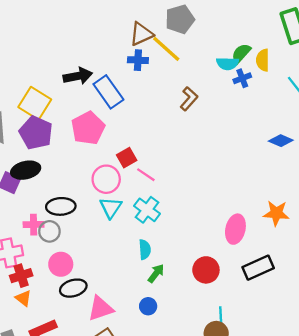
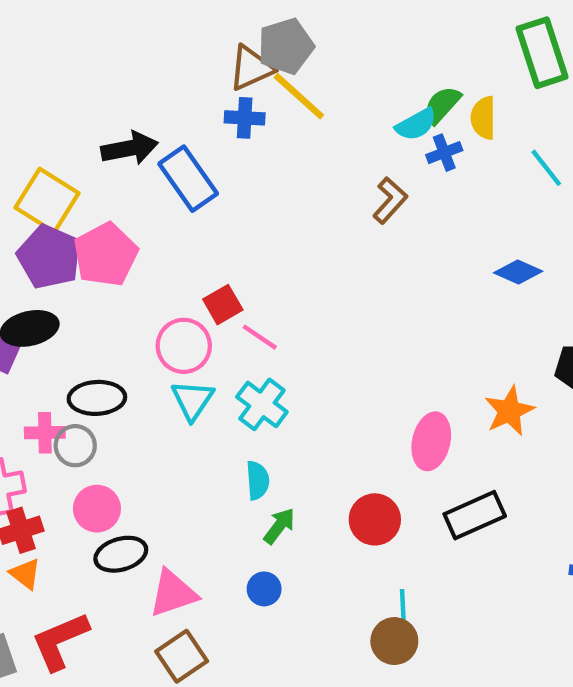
gray pentagon: (180, 19) -> (286, 46), moved
cyan semicircle: (228, 64) -> (416, 124), turned -30
brown L-shape: (189, 99) -> (390, 200), moved
pink pentagon: (88, 128) -> (106, 255), moved
orange star: (276, 213) -> (509, 411), turned -30

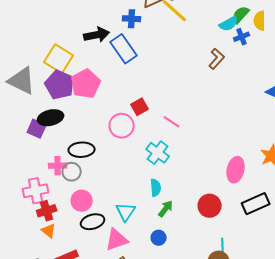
blue cross: (245, 118) -> (132, 19), moved
pink line: (260, 337) -> (172, 122), moved
cyan triangle: (192, 400) -> (126, 212), moved

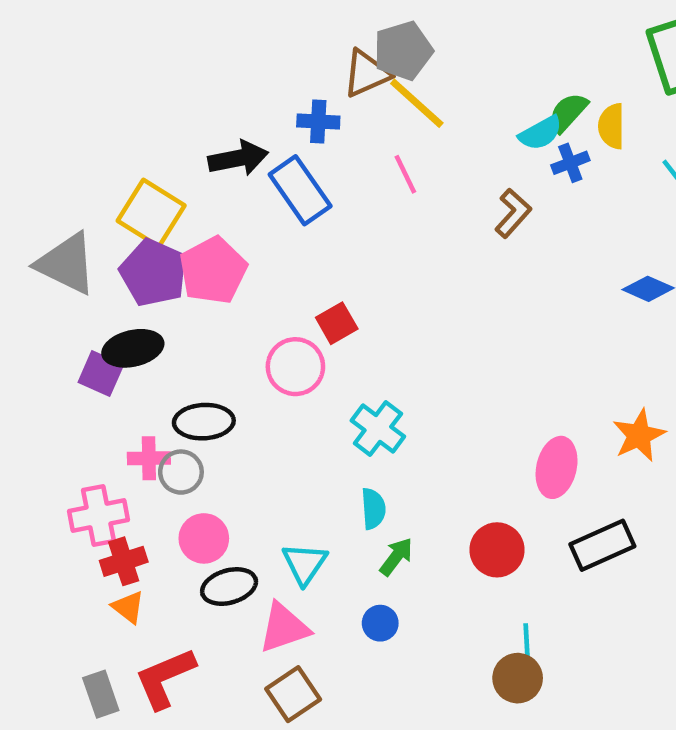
pink line: (172, 122) -> (405, 174), moved, turned 30

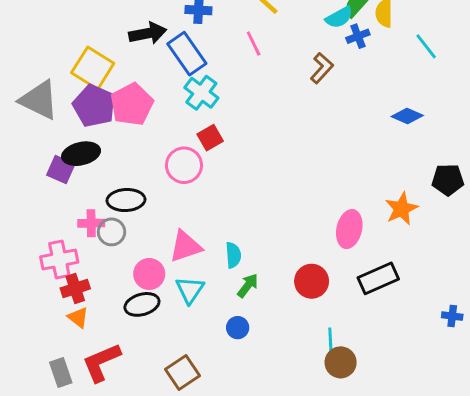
cyan cross: (378, 428) -> (201, 93), moved
pink circle: (204, 538) -> (149, 274), moved
pink triangle: (284, 628) -> (185, 246), moved
brown circle: (518, 678) -> (341, 362), moved

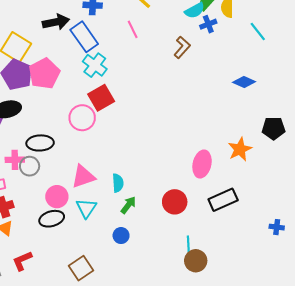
red square: (210, 138) -> (101, 98), size x1.4
red L-shape: (101, 362) -> (22, 261), size x0.7

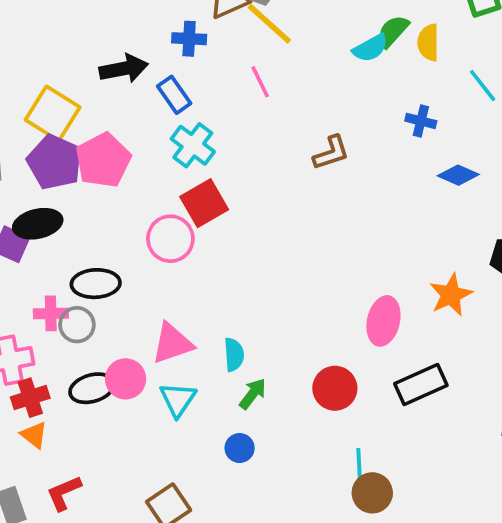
blue cross: (208, 24) -> (421, 121), moved, turned 35
blue rectangle: (84, 37) -> (174, 95), size x0.7
brown L-shape: (182, 47) -> (331, 153), moved, turned 30
black ellipse: (52, 219) -> (92, 388), moved

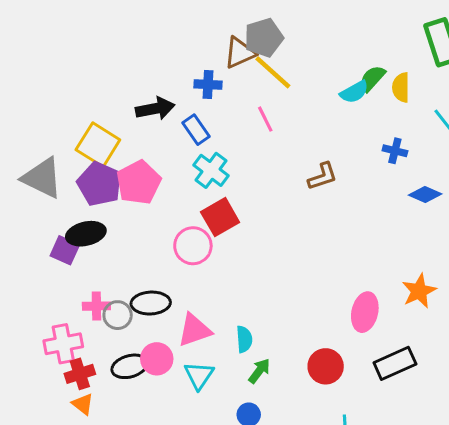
black ellipse: (96, 284) -> (151, 303), moved

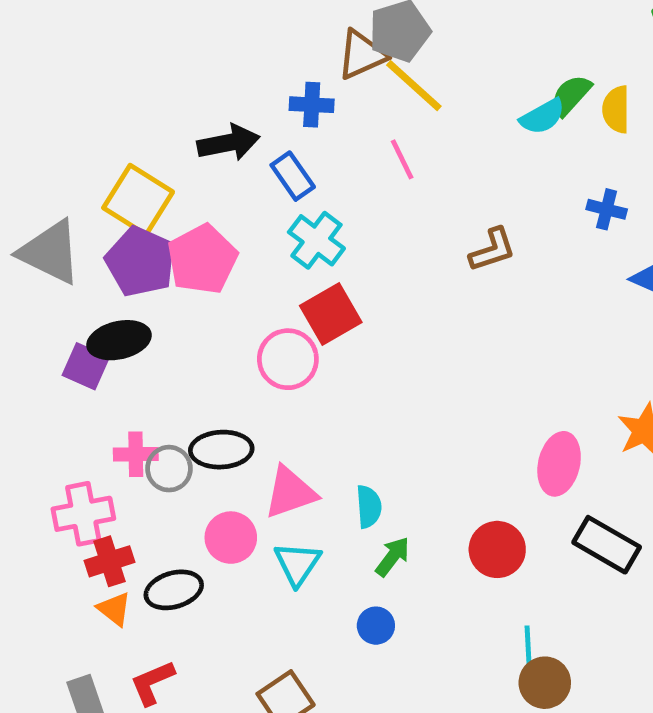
black rectangle: (395, 363) -> (607, 545), turned 54
black ellipse: (130, 366) -> (174, 590), moved

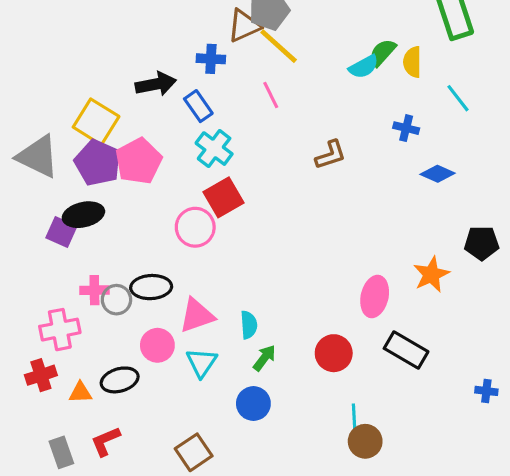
red cross: (110, 561) -> (41, 375), moved
orange triangle: (114, 609) -> (80, 393), turned -40
blue circle: (376, 626) -> (253, 404), size x1.4

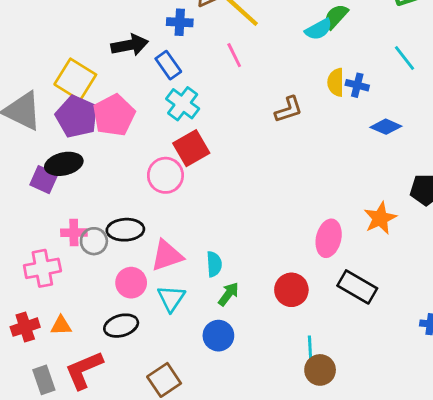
yellow semicircle: (412, 62) -> (336, 82), moved
red cross: (41, 375) -> (25, 327), moved
black ellipse: (120, 380) -> (121, 326), moved
red L-shape: (105, 441) -> (84, 370), size x1.4

